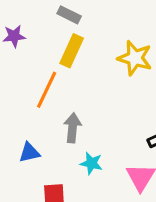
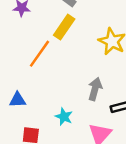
gray arrow: (72, 128) -> (95, 89), moved

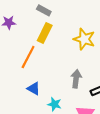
blue triangle: (18, 100) -> (34, 88), moved, turned 40

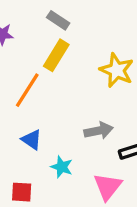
gray arrow: (76, 79) -> (99, 131), turned 66

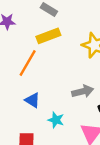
yellow rectangle: (56, 55) -> (48, 36), turned 40

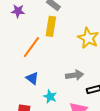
yellow rectangle: (48, 36) -> (51, 26), turned -66

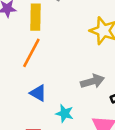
yellow rectangle: (51, 26) -> (35, 17), moved

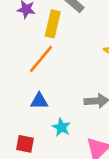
blue triangle: (38, 93) -> (39, 101), turned -42

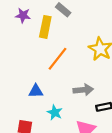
orange line: (41, 59) -> (58, 59), moved

